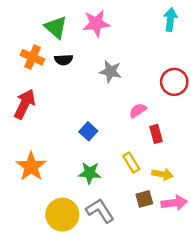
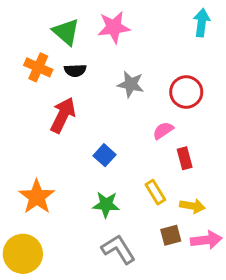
red circle: (174, 82) -> (186, 92), moved
red arrow: (25, 104) -> (63, 115), moved
yellow circle: (62, 215) -> (23, 254), moved

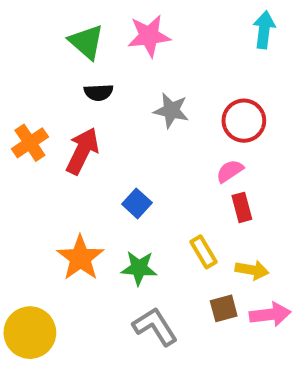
orange cross: (38, 67) -> (30, 143), moved, turned 32
pink semicircle: (163, 131) -> (230, 171), moved
orange star: (37, 197) -> (80, 258), moved

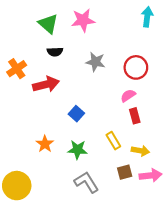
orange cross: (30, 143) -> (17, 69), moved
red arrow: (82, 151) -> (46, 84), turned 50
orange star: (80, 258) -> (45, 144), size x0.7

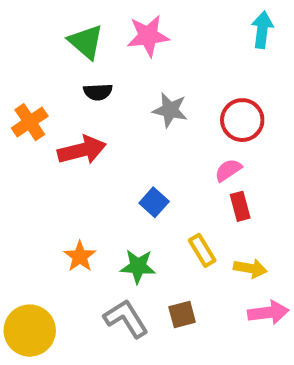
blue square: (76, 114) -> (154, 202), moved
brown square: (125, 172) -> (182, 315), moved
gray L-shape: (86, 182) -> (126, 319), moved

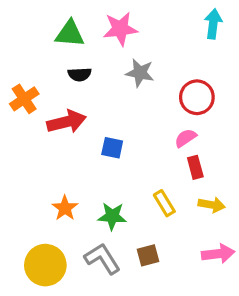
green triangle: (86, 42) -> (70, 34), turned -36
gray star: (170, 110) -> (140, 73), moved
blue square: (154, 202) -> (112, 148), moved, turned -30
yellow arrow: (250, 268) -> (212, 205), moved
yellow circle: (30, 331) -> (45, 265), moved

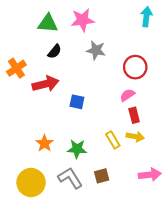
black semicircle: (80, 74) -> (55, 51), turned -48
yellow arrow: (212, 205) -> (135, 137), moved

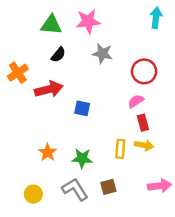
yellow rectangle: (113, 140) -> (120, 149), turned 36
yellow circle: (31, 182) -> (33, 194), size x0.6

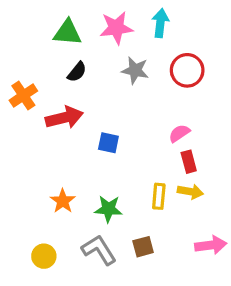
cyan arrow: (156, 18) -> (160, 23), moved
red circle: (144, 71) -> (187, 70), moved

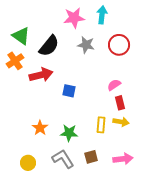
green triangle: (67, 33) -> (21, 36), moved, turned 30
black semicircle: (77, 72) -> (49, 46), size x1.6
pink arrow: (211, 245) -> (123, 159), moved

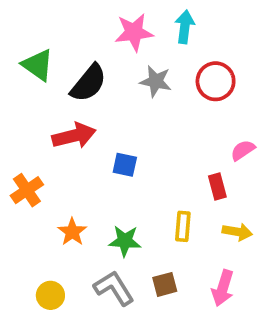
orange cross: (15, 61) -> (27, 190), moved
pink semicircle: (114, 85) -> (243, 150), moved
yellow arrow: (121, 122) -> (237, 232), moved
pink arrow: (123, 159) -> (223, 288), turned 114

